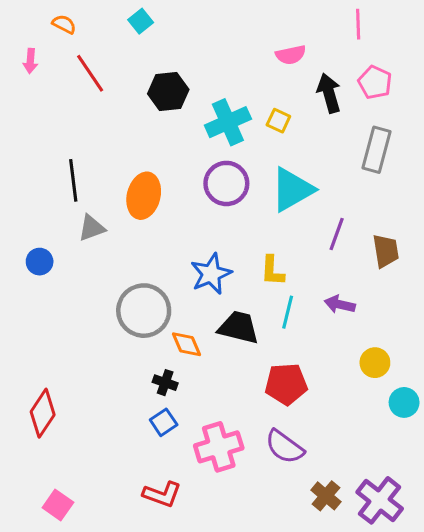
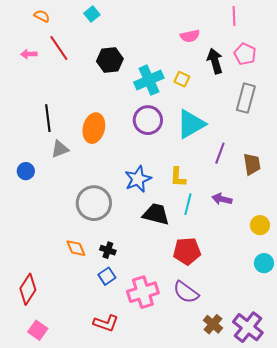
pink arrow: (30, 61) -> (29, 54), moved, turned 84
orange diamond: (187, 344) -> (76, 248), moved
yellow circle: (375, 363) -> (260, 225), moved
red diamond: (43, 413) -> (28, 289), moved

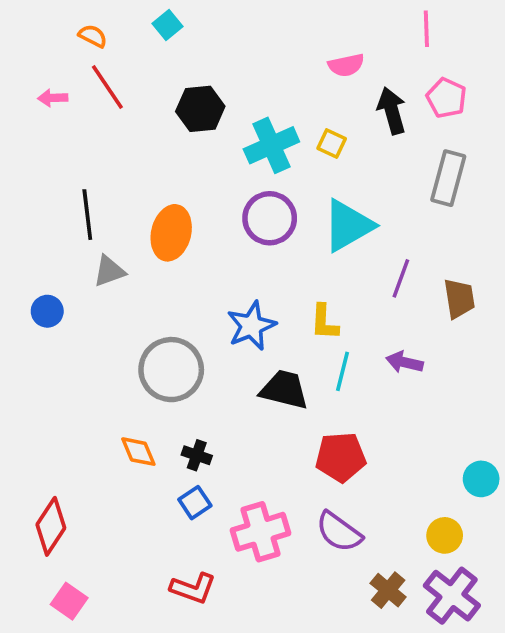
orange semicircle: (42, 16) -> (93, 36), moved
yellow circle: (260, 225) -> (445, 535), moved

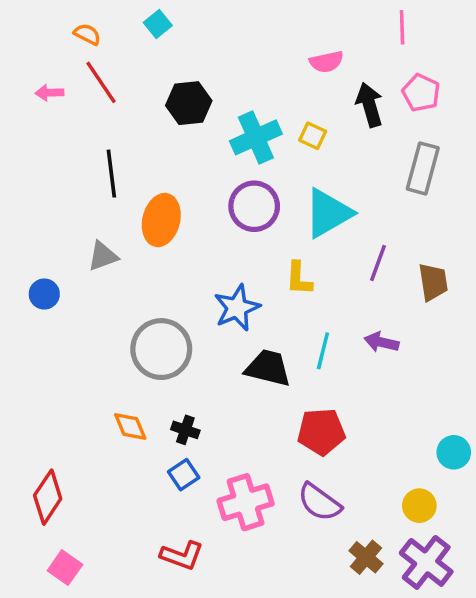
black line: (87, 215) -> (111, 174), moved
yellow L-shape: (324, 322) -> (299, 279), moved

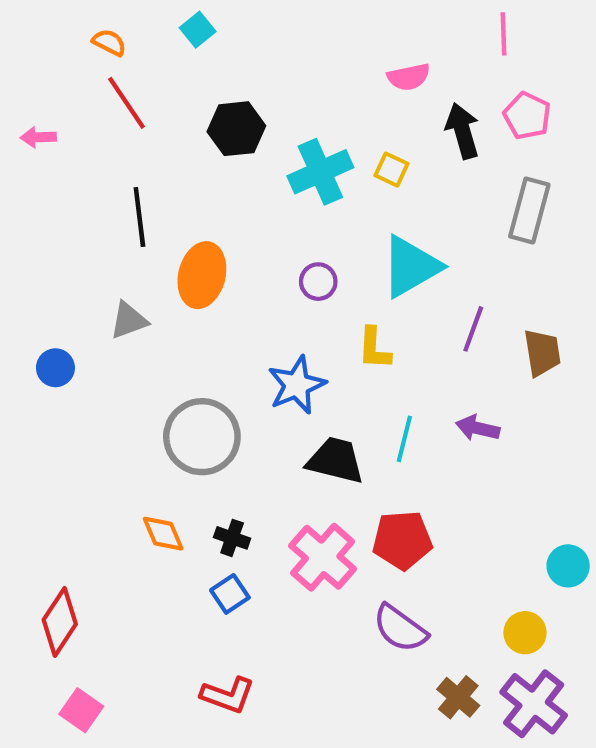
pink arrow: (49, 93) -> (38, 137), moved
purple circle: (254, 206) -> (318, 282), moved, size x0.6
pink cross: (246, 502) -> (323, 557), moved, turned -32

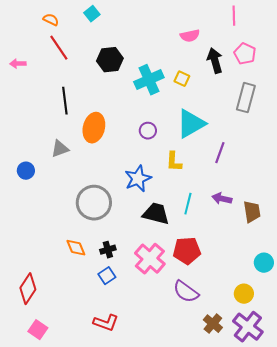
brown trapezoid: (542, 353) -> (252, 212), moved
black cross: (232, 538) -> (108, 250), turned -35

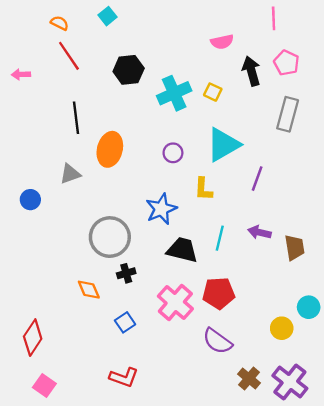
black cross: (108, 250) -> (126, 273), moved
yellow circle: (244, 294) -> (282, 328), moved

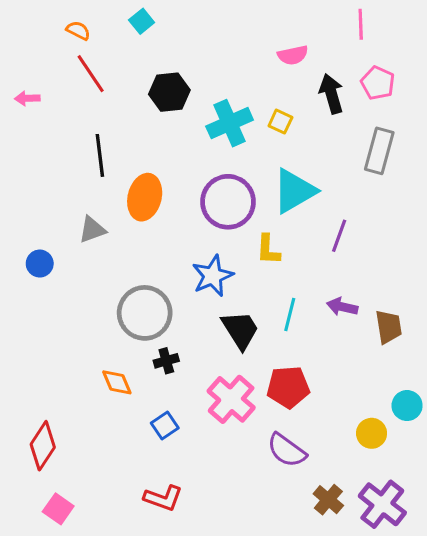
purple circle: (173, 153) -> (228, 202), size x2.0
black trapezoid: (182, 250) -> (240, 330), turned 44

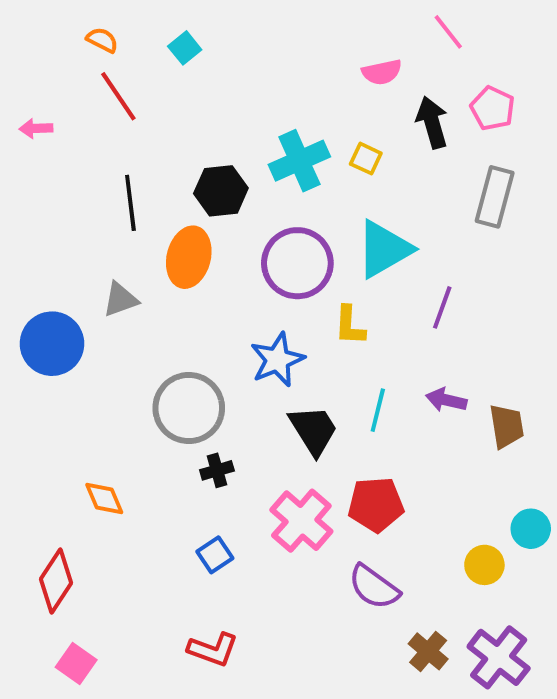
cyan square: (142, 21) -> (185, 48), moved
pink line: (361, 24) -> (448, 32), moved, turned -36
black hexagon: (169, 92) -> (221, 191), moved
blue circle: (40, 264) -> (52, 344), size x1.8
orange diamond: (117, 382) -> (104, 499), moved

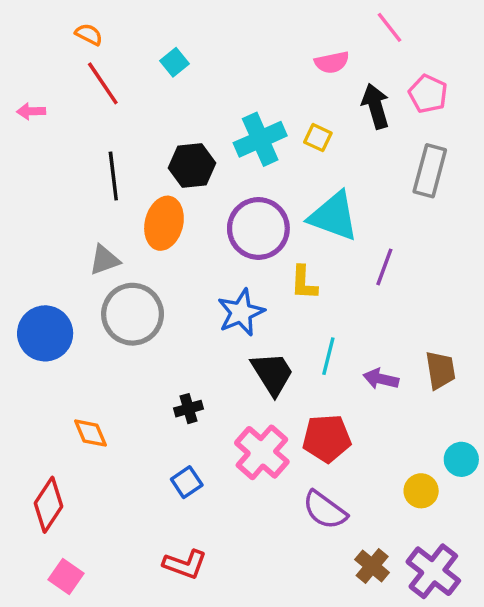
cyan square: (185, 48) -> (174, 62), moved
cyan triangle: (384, 249) -> (334, 216), turned 50
blue circle: (52, 344) -> (45, 333), moved
purple arrow: (446, 400) -> (381, 379), moved
gray circle: (189, 408) -> (133, 314), moved

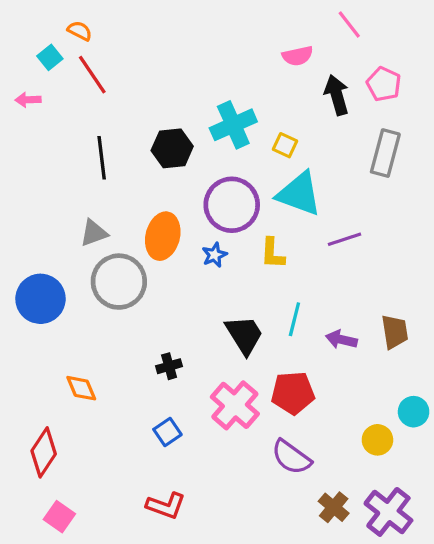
cyan square: (174, 62) -> (50, 57), moved
yellow square: (318, 138) -> (285, 145), moved
orange ellipse: (164, 223) -> (163, 236), moved
purple line: (384, 267) -> (345, 239), turned 52
blue star: (241, 312) -> (214, 255), moved, size x0.6

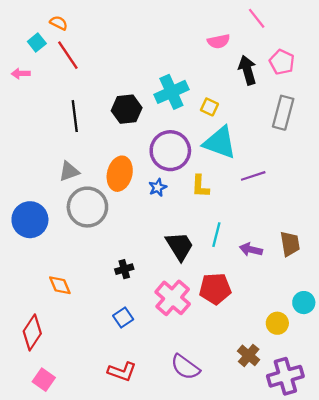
purple semicircle: (291, 457) -> (185, 367), moved
brown cross: (334, 507) -> (249, 355), moved
purple cross: (388, 512) -> (285, 376), turned 36

